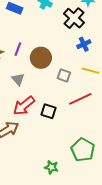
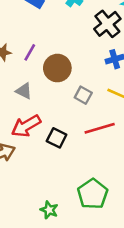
gray triangle: (18, 79) -> (24, 91), turned -32

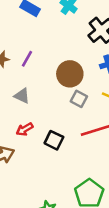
brown circle: (57, 68) -> (70, 74), moved
red arrow: (26, 126) -> (25, 129), size x0.6

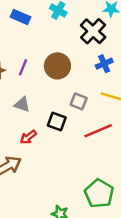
brown circle: (70, 74) -> (57, 66), moved
black square: (54, 140) -> (57, 122), moved

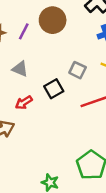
brown circle: (57, 66) -> (53, 20), moved
black square: (57, 122) -> (54, 89), turned 36

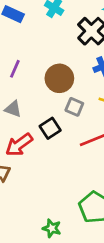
brown circle: (53, 20) -> (59, 78), moved
red arrow: (24, 103) -> (19, 145), size x1.5

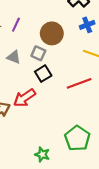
gray square: (74, 107) -> (38, 53), moved
red arrow: (19, 145) -> (24, 98), moved

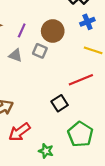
purple line: (16, 25) -> (22, 30), moved
black square: (43, 74) -> (60, 103), moved
red arrow: (24, 98) -> (19, 132), moved

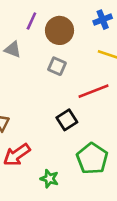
purple line: (22, 30) -> (31, 21), moved
gray square: (40, 51) -> (57, 66), moved
gray triangle: (16, 55) -> (13, 49), moved

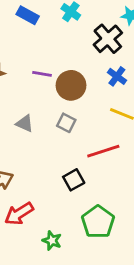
blue cross: (103, 20) -> (117, 76), turned -36
purple line: (31, 21) -> (42, 74), turned 72
gray triangle: (13, 49) -> (25, 124), moved

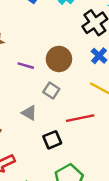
purple line: (42, 74) -> (26, 66), moved
gray triangle: (25, 124) -> (29, 113), moved

